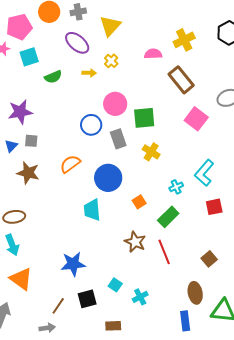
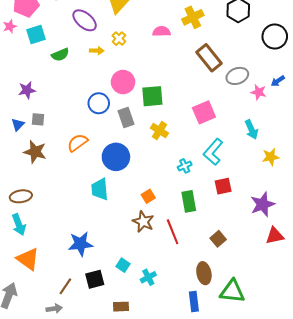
brown rectangle: (181, 80) -> (209, 58), moved
purple star: (20, 112) -> (27, 90), size x0.7
pink square: (196, 119) -> (204, 112), moved, turned 30
orange square: (139, 202) -> (148, 196), moved
green rectangle: (168, 217) -> (189, 201), moved, turned -55

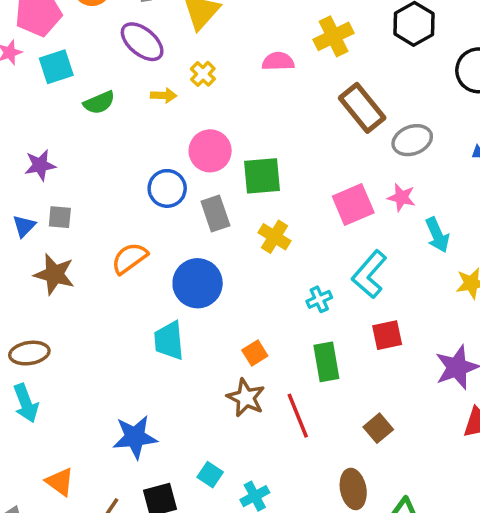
pink star: (259, 92) -> (401, 197), moved
orange triangle: (28, 259) -> (60, 482), moved, size x0.7

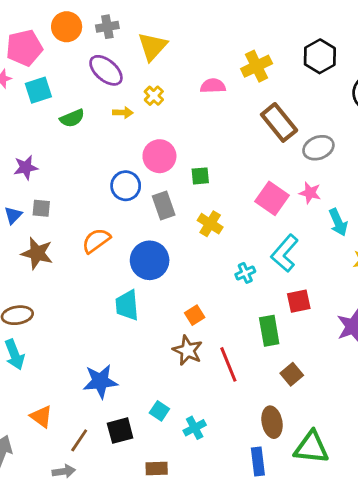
green square: (262, 176) -> (200, 176), size x0.6
pink square: (353, 205) -> (272, 198), turned -32
green rectangle: (326, 362) -> (269, 331), moved

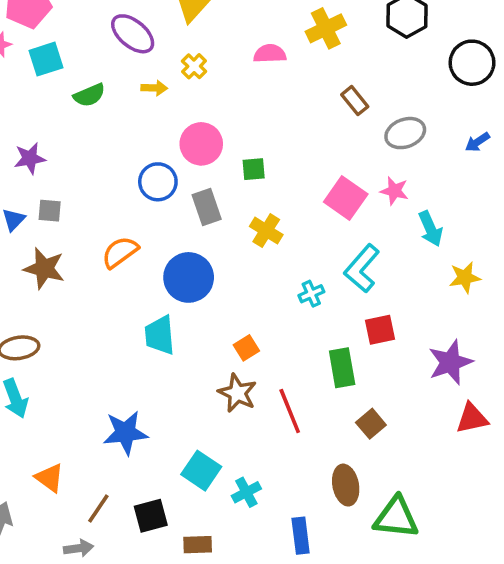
brown rectangle: (279, 122) -> (355, 101), size x0.6
cyan square: (159, 411) -> (201, 471), size x1.5
black square: (120, 431) -> (151, 516), moved
blue rectangle: (258, 462) -> (301, 536), moved

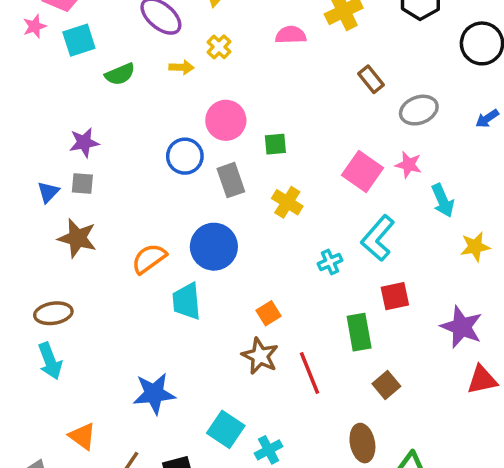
purple star: (30, 158) -> (84, 142), moved
orange semicircle: (120, 252) -> (149, 259), moved
purple star: (450, 362) -> (461, 327), turned -30

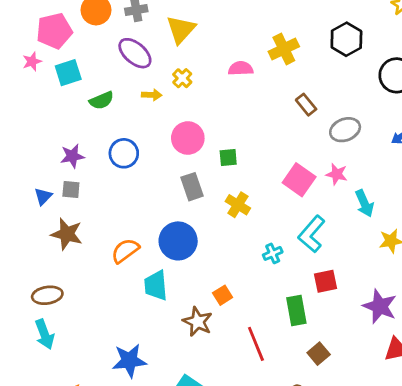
blue circle: (185, 156) -> (124, 153), moved
brown star: (260, 356) -> (198, 322), moved

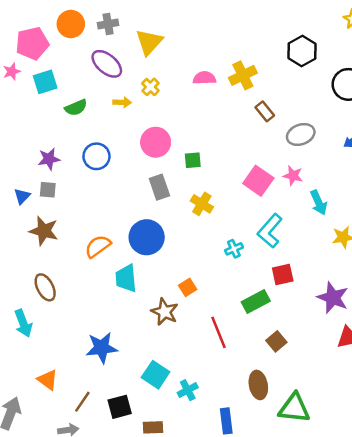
yellow cross: (284, 49) -> (243, 75), moved
brown ellipse: (47, 295) -> (45, 287), moved, turned 72
green rectangle: (296, 311) -> (256, 301), turned 72

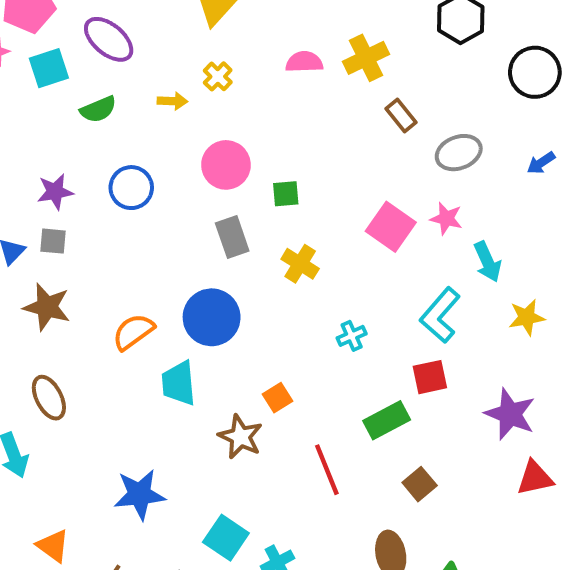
purple ellipse: (107, 64) -> (109, 39), moved
cyan L-shape: (270, 231) -> (440, 315), moved

